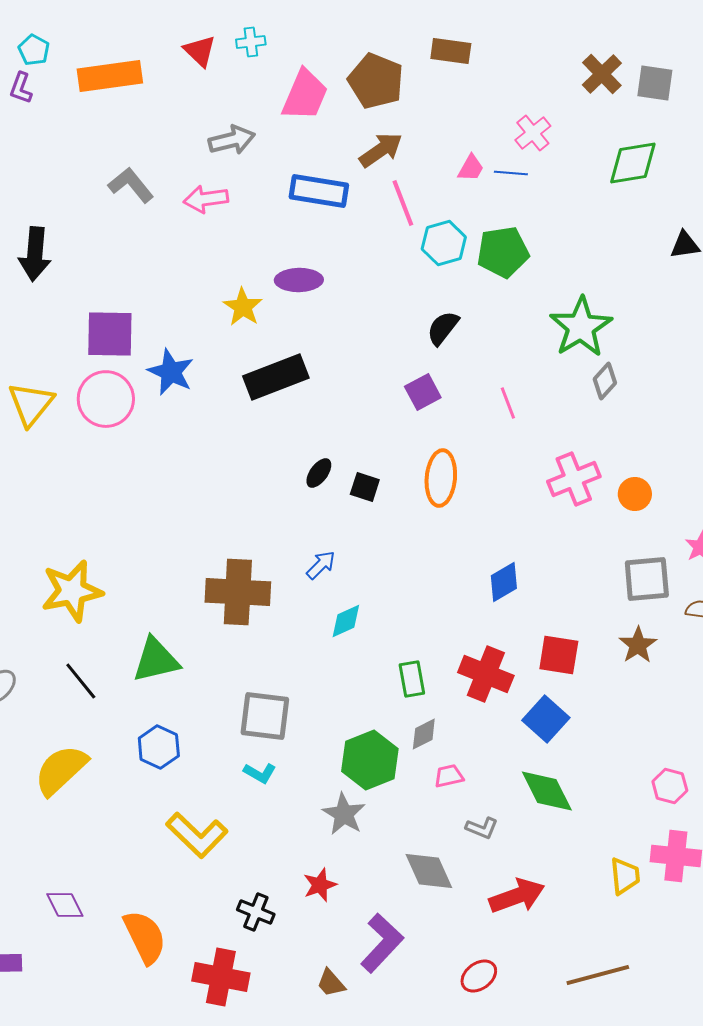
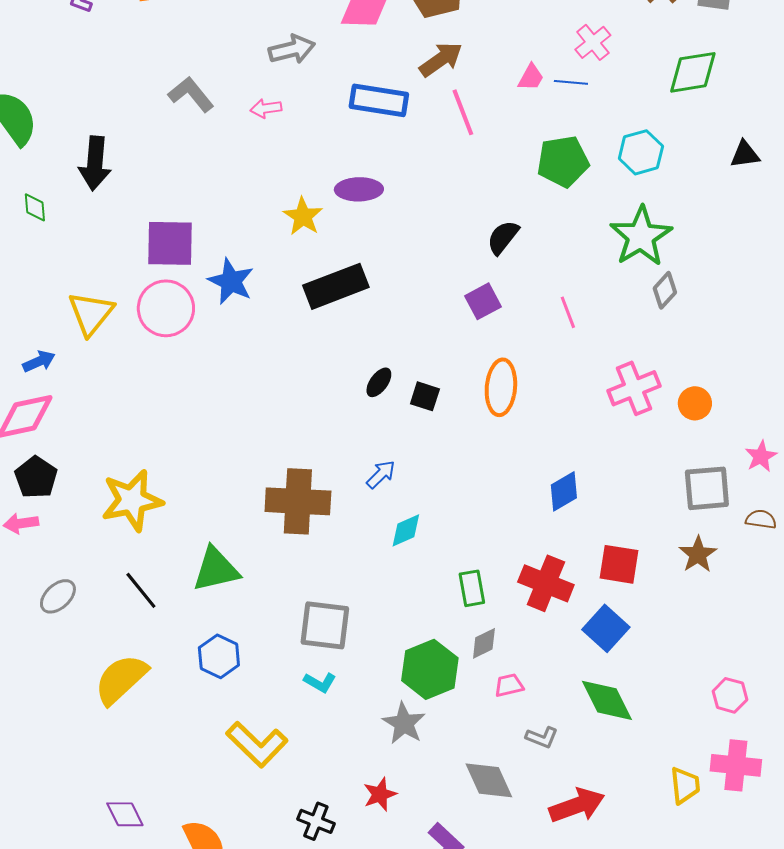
pink arrow: (206, 199) -> (266, 108), size x0.7
cyan hexagon: (444, 243) -> (641, 152), moved

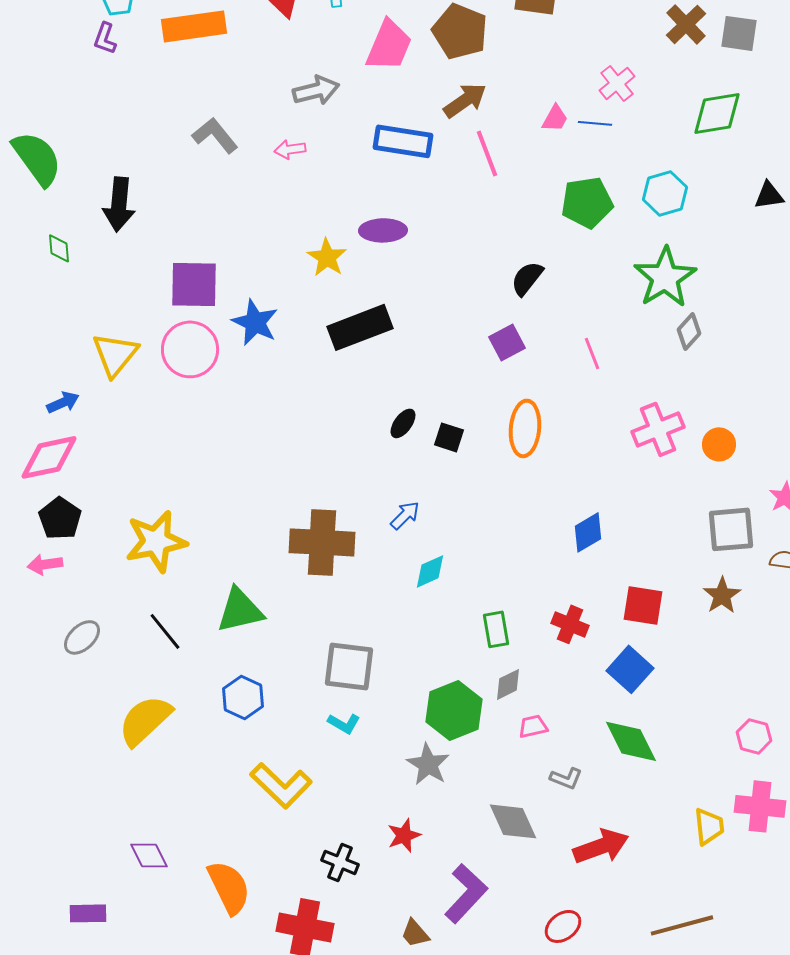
red cross: (546, 583) -> (570, 624), size x0.7

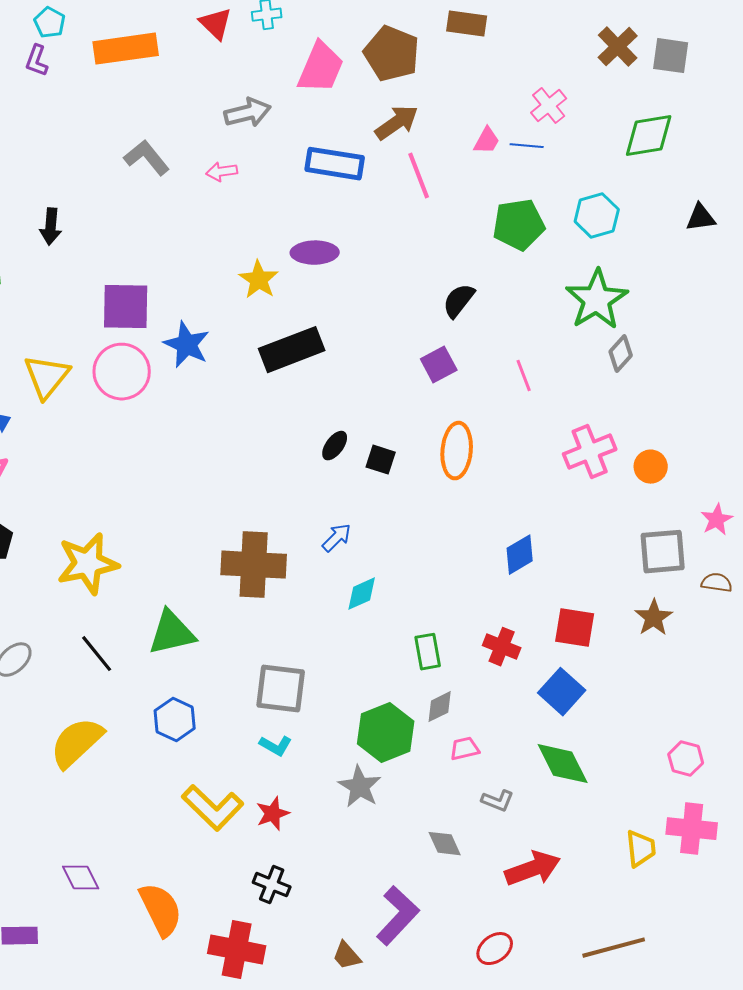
black arrow: (119, 204) -> (51, 227), size x0.7
gray diamond: (513, 821) -> (445, 844), size x0.7
red star: (404, 835) -> (273, 814), moved

